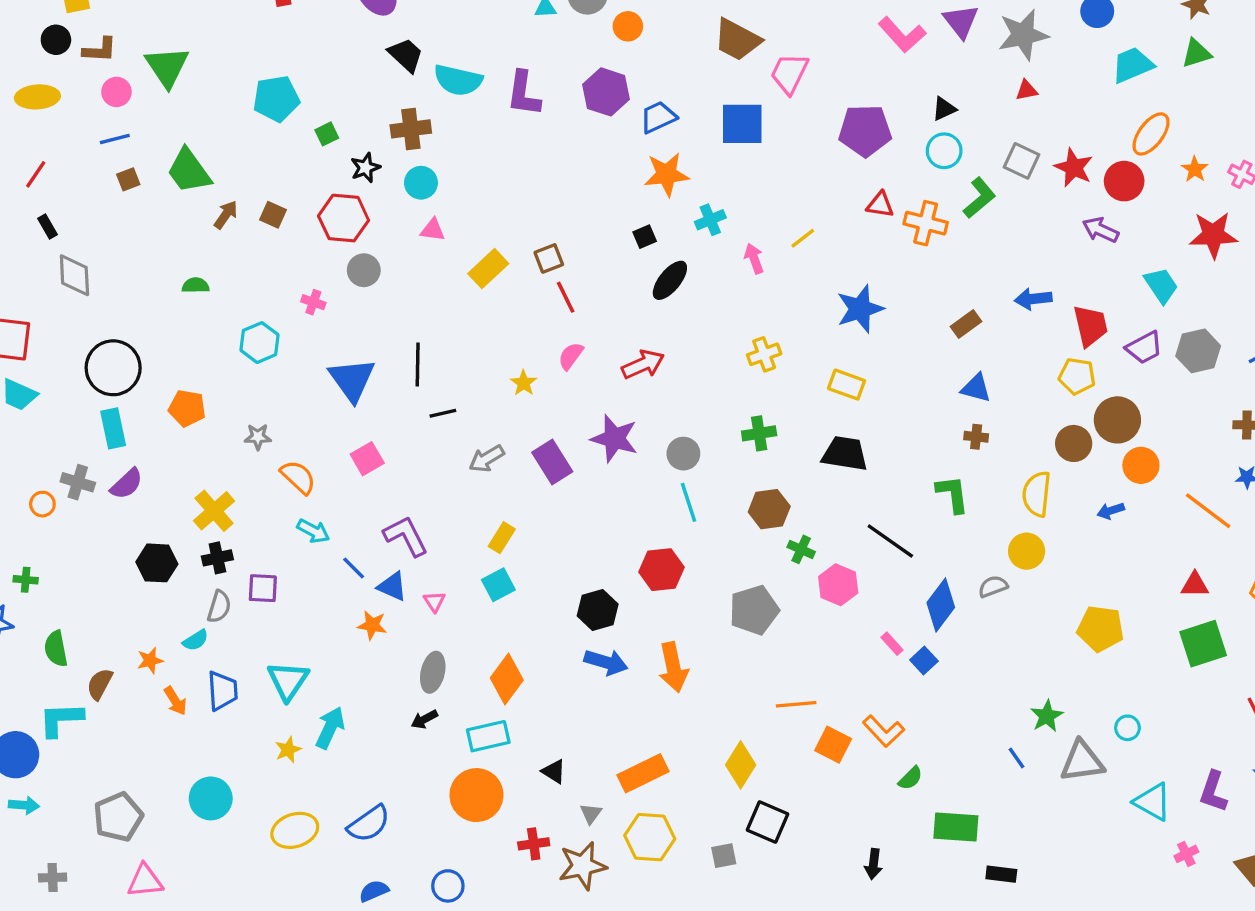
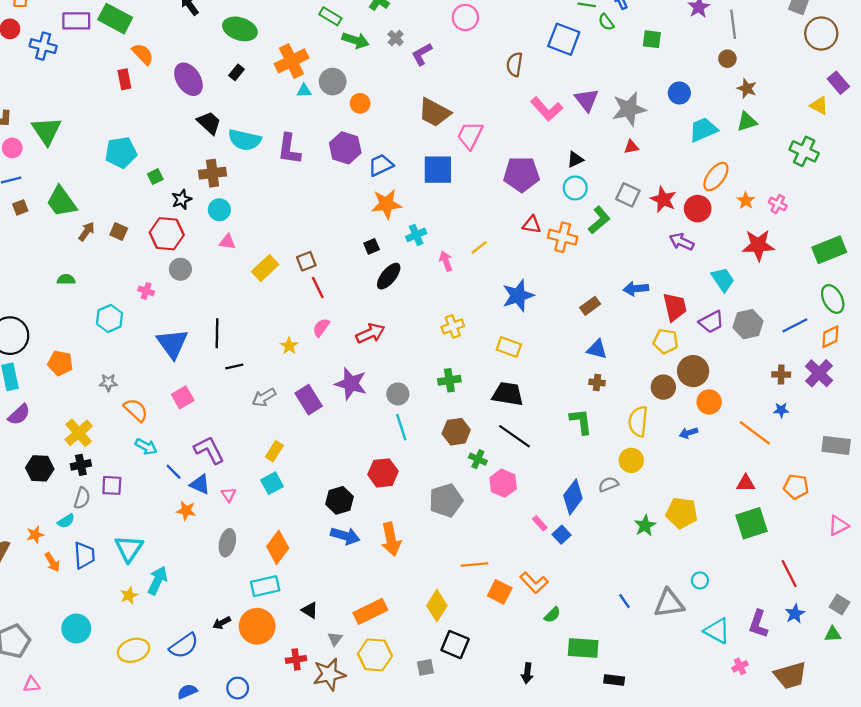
black line: (890, 541) -> (515, 436), moved
green star: (1047, 716) -> (645, 526), moved
black arrow: (424, 719) -> (222, 623), moved
pink triangle: (145, 881) -> (32, 685), size x0.7

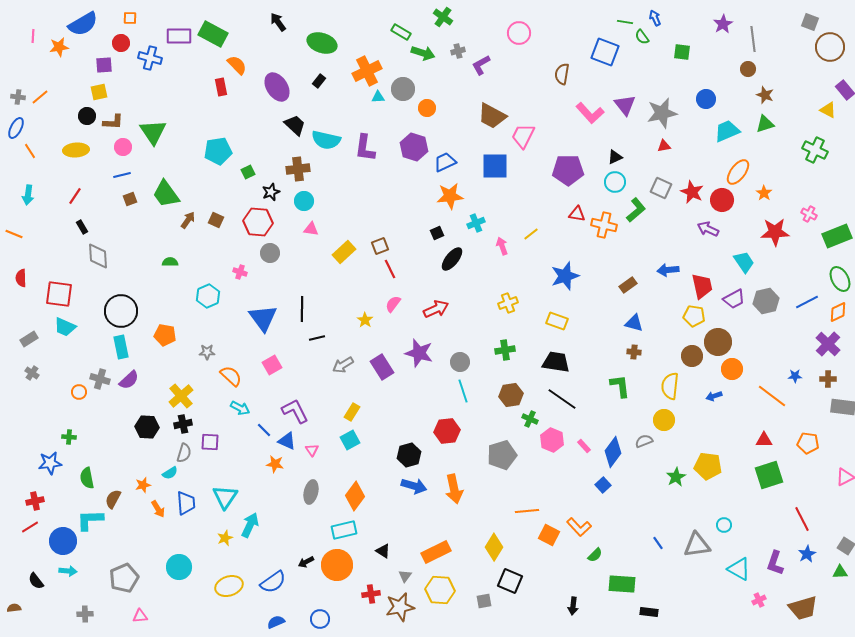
gray cross: (396, 38) -> (458, 51), turned 32
pink cross: (778, 204) -> (809, 214), moved
brown cross: (781, 374) -> (828, 379), moved
pink rectangle: (540, 523) -> (584, 446), moved

